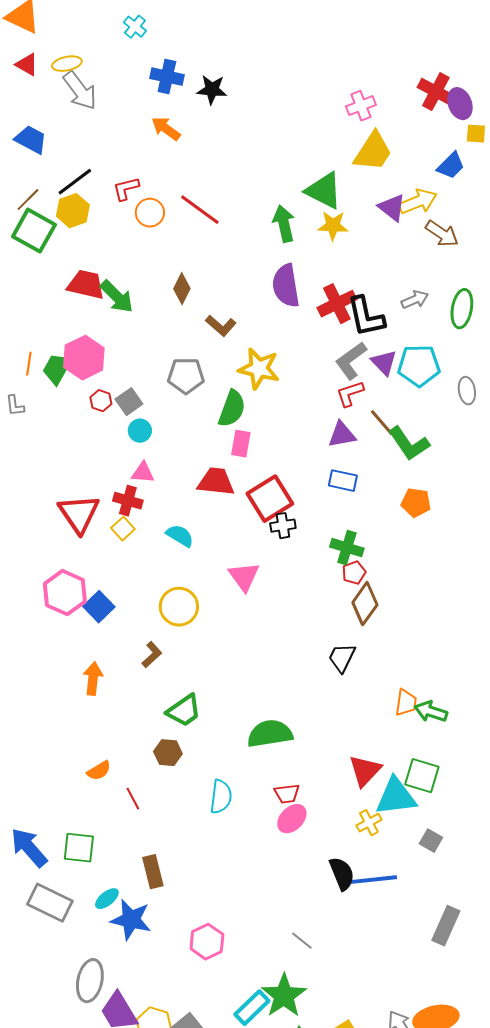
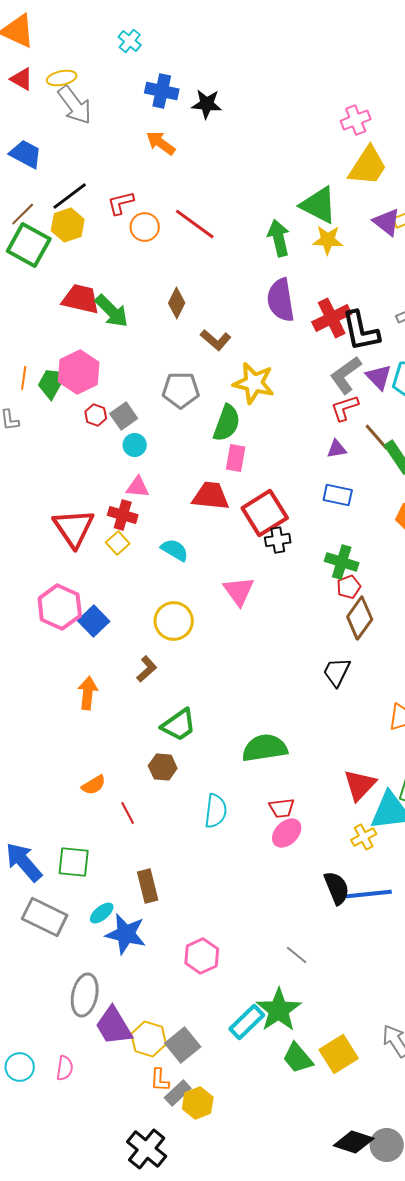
purple triangle: (342, 435) -> (337, 449), size x0.7

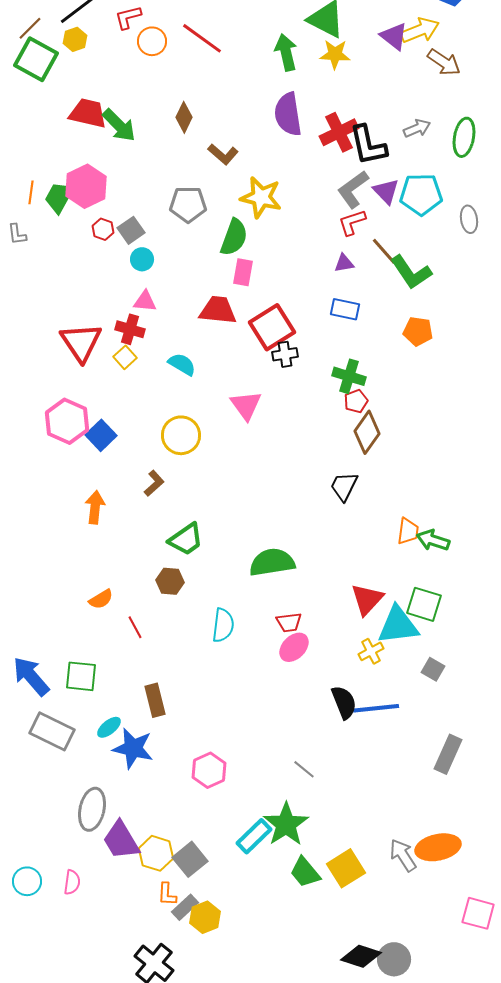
yellow hexagon: (68, 225) -> (75, 39), size x0.7

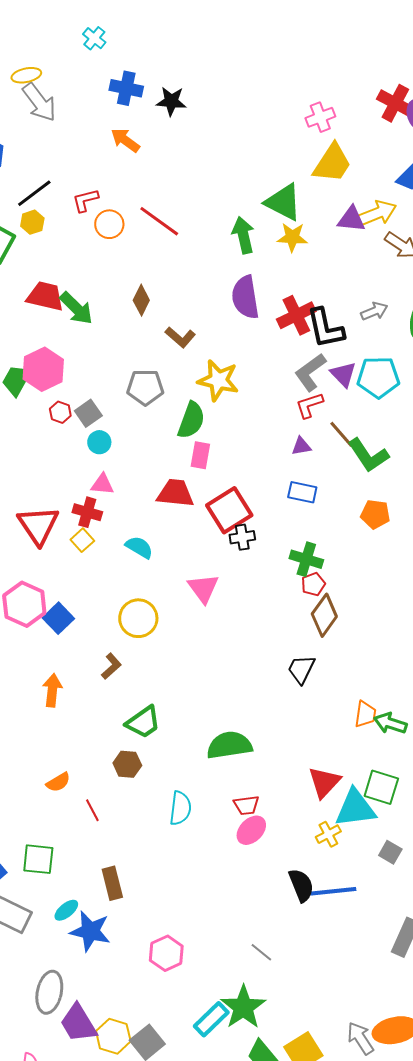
purple triangle: (394, 36) -> (351, 219), turned -32

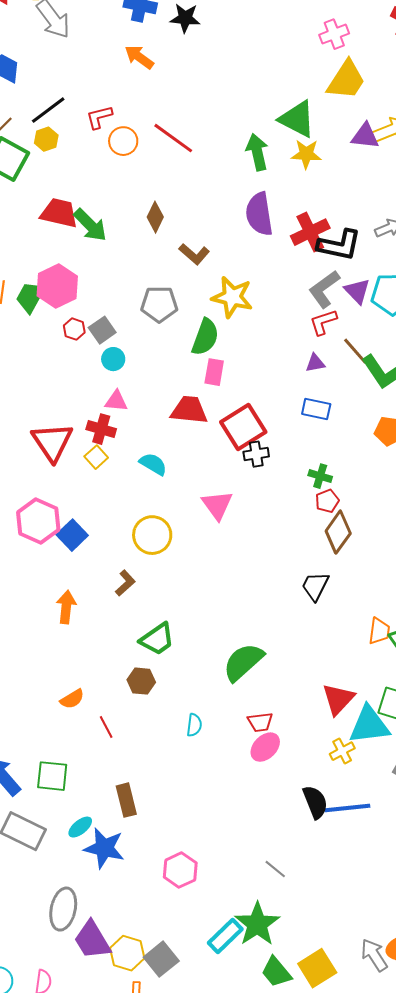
black L-shape: (325, 328) -> (339, 245), turned -66
green cross: (306, 559) -> (320, 476), size x0.7
green semicircle: (229, 745) -> (243, 662), turned -33
cyan semicircle: (180, 808) -> (194, 725), size x0.7

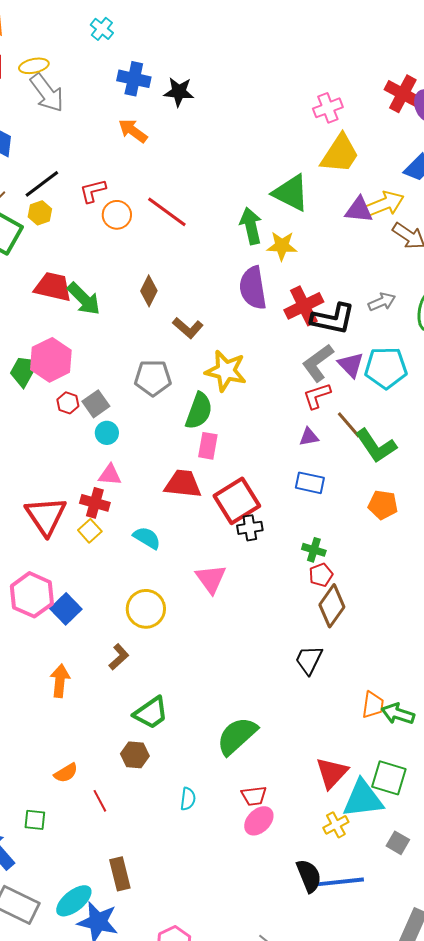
yellow star: (306, 154) -> (282, 246), moved
green square: (52, 776) -> (35, 820), moved, size x0.7
cyan ellipse: (80, 827) -> (74, 901), size x1.5

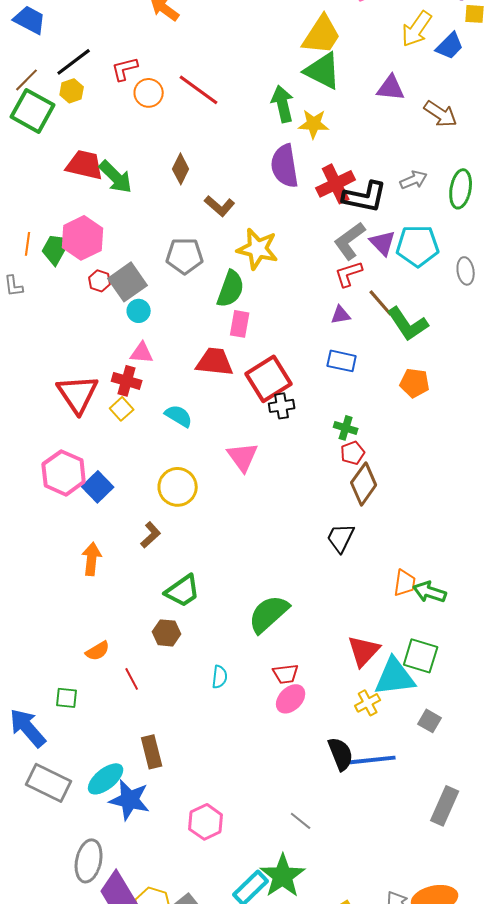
yellow trapezoid: (340, 154) -> (322, 35), moved
yellow arrow: (385, 204) -> (417, 29), moved, turned 147
gray square: (96, 404) -> (128, 282), size x1.4

